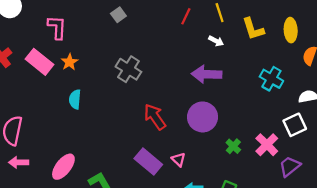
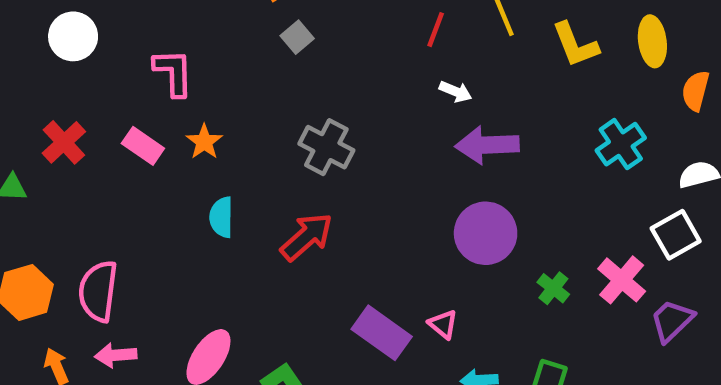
white arrow: (216, 41) -> (456, 92), moved
pink rectangle: (40, 62) -> (143, 146), size x0.7
cyan cross: (271, 79) -> (621, 144), turned 30
red arrow: (155, 117) -> (307, 237), moved, turned 88

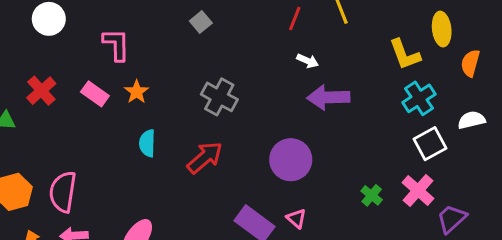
yellow L-shape: (575, 45) -> (405, 54), moved
purple circle: (486, 233) -> (291, 160), moved
white square: (676, 235) -> (430, 144), moved

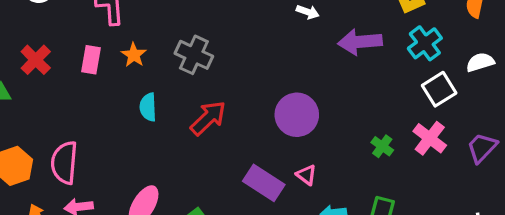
pink rectangle: (95, 94) -> (91, 60), turned 68
gray cross: (219, 97) -> (194, 55), moved
purple arrow: (328, 97) -> (360, 42), moved
purple trapezoid: (452, 219) -> (482, 148), moved

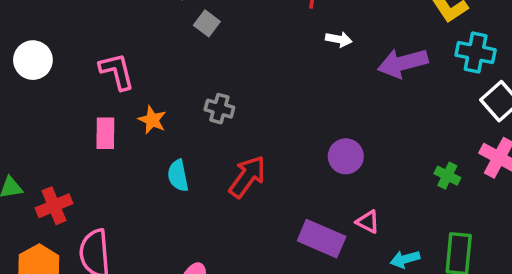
cyan cross: (425, 43) -> (476, 52), turned -32
gray cross: (194, 55) -> (219, 109), size x0.7
red cross: (36, 60) -> (54, 206), moved, turned 32
purple circle: (297, 115) -> (346, 156), size x0.7

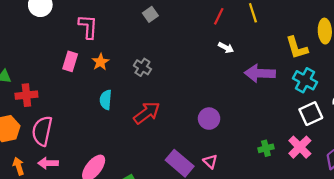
green cross: (447, 176) -> (266, 148), turned 32

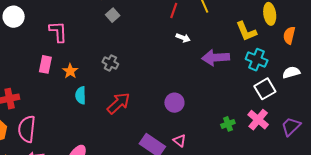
orange star: (100, 62) -> (70, 71), moved

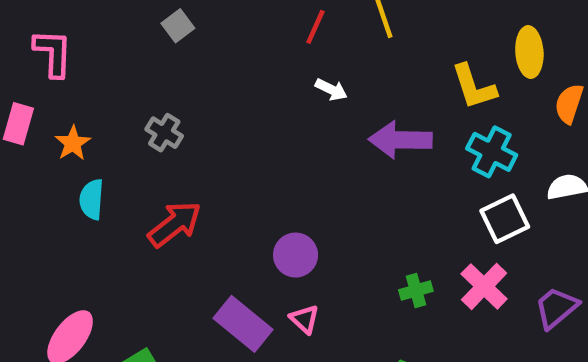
purple circle: (174, 103) -> (296, 255), moved

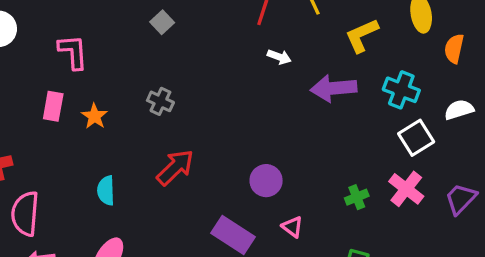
yellow L-shape: (474, 87) -> (362, 35), moved, turned 90
cyan semicircle: (92, 199) -> (106, 190), moved
pink triangle: (304, 319) -> (292, 227), moved

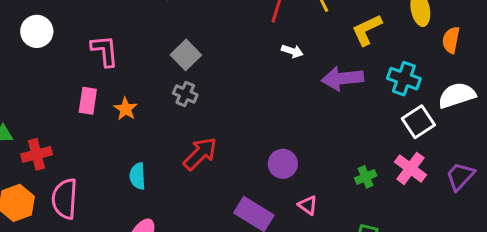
gray square: (162, 22) -> (186, 55), moved, size x1.4
white semicircle: (459, 110) -> (457, 95), size x1.4

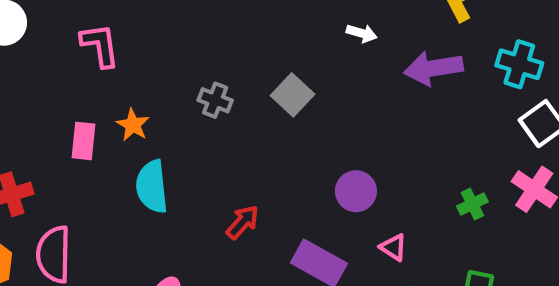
gray square: (186, 55) -> (292, 95), moved
pink rectangle: (88, 101) -> (84, 141), moved
red arrow: (200, 154) -> (243, 222), moved, size x0.7
cyan semicircle: (138, 176) -> (152, 187), moved, size x1.4

